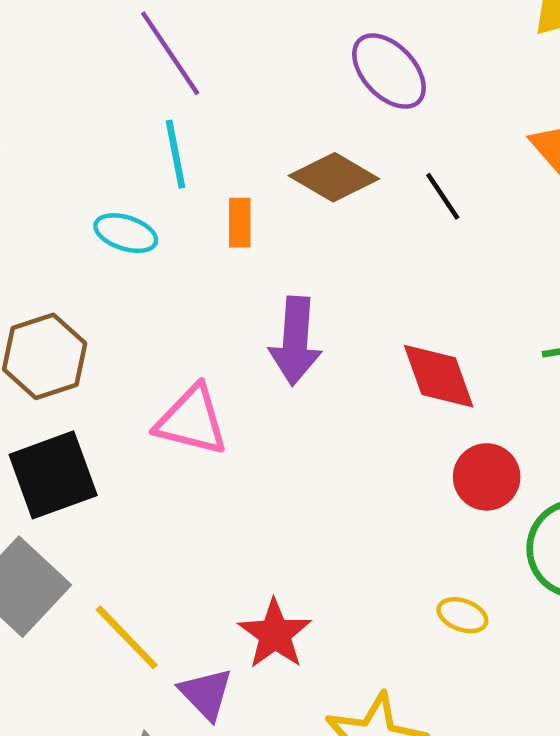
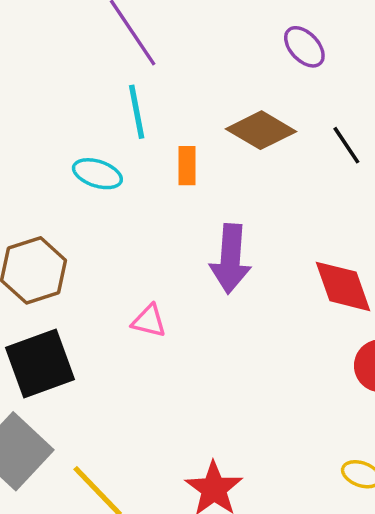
purple ellipse: (389, 71) -> (304, 47), size x0.7
pink triangle: (192, 421) -> (149, 321), size x0.6

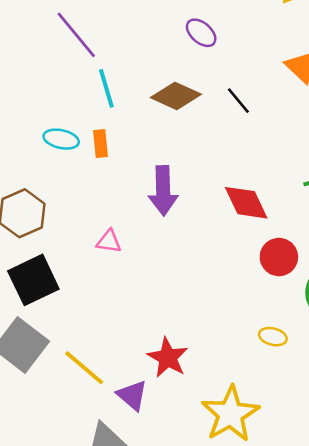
cyan line: (137, 112) -> (106, 88), moved
orange rectangle: (187, 166) -> (100, 143), moved

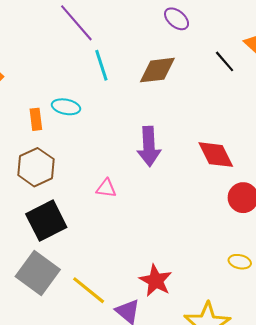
brown diamond: (176, 96) -> (157, 70), turned -30
black line: (238, 101) -> (225, 61), moved
orange rectangle: (100, 143) -> (36, 119), moved

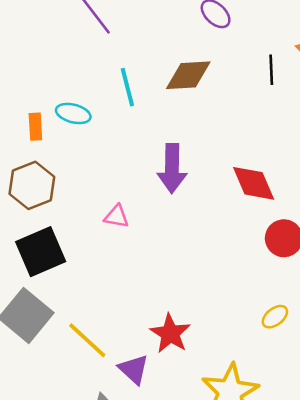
black line: (225, 61) -> (271, 70), turned 35
cyan line: (101, 65) -> (127, 87), moved
yellow ellipse: (240, 262) -> (275, 317), turned -55

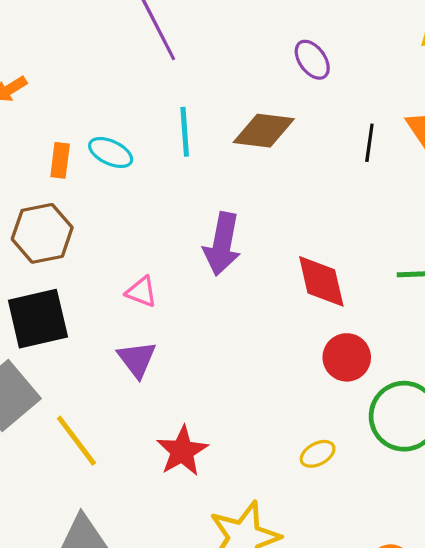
purple triangle: (134, 369) -> (137, 359), moved

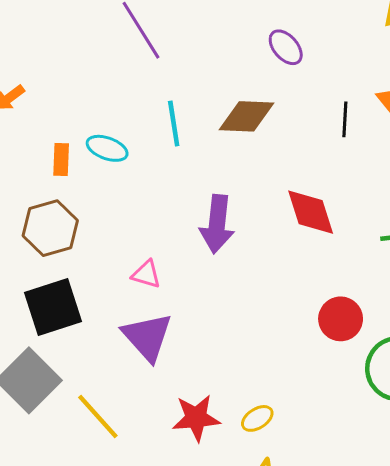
red diamond: (321, 281) -> (311, 212), moved
purple triangle: (137, 359) -> (147, 337), size x1.4
red star: (182, 451) -> (196, 418), turned 30
yellow ellipse: (318, 454) -> (257, 418), moved

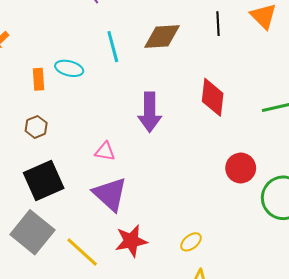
black line: (345, 119) -> (218, 24), moved
red diamond: (311, 212) -> (213, 97), turned 30
brown hexagon: (50, 228) -> (36, 127), size x0.6
red star: (196, 418) -> (131, 241), moved

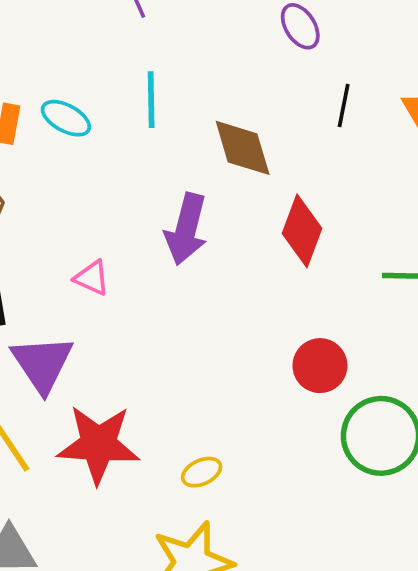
brown diamond: (162, 37) -> (243, 148), moved, turned 63
purple triangle: (110, 194) -> (42, 364), moved
red star: (131, 241) -> (98, 444), size x1.4

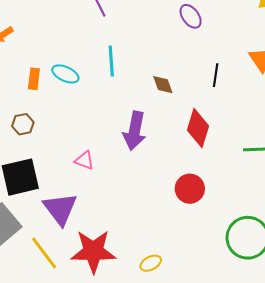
black line: (344, 105) -> (216, 75), moved
brown diamond: (243, 148) -> (163, 85), size x0.6
red circle: (320, 366) -> (190, 189), moved

